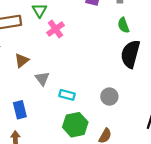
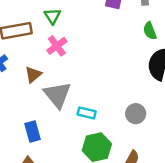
pink cross: (55, 29) -> (57, 46), moved
gray triangle: (42, 79) -> (57, 95), size x1.6

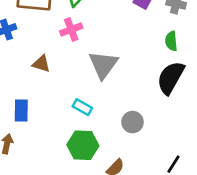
brown triangle: (33, 75) -> (41, 64), moved, turned 42
gray triangle: (57, 95) -> (103, 65), moved

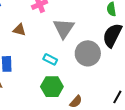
gray circle: (132, 122) -> (88, 53), moved, size x1.6

